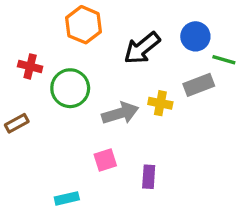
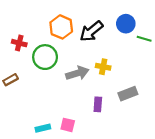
orange hexagon: (84, 25) -> (61, 27), moved
gray rectangle: (199, 85) -> (128, 94), moved
pink square: (105, 160) -> (68, 125), moved, turned 32
purple rectangle: (149, 177) -> (98, 104), moved

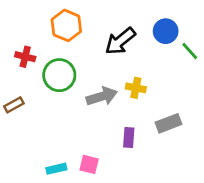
orange hexagon: (61, 27) -> (66, 25), moved
green line: (144, 39) -> (190, 51), turned 32

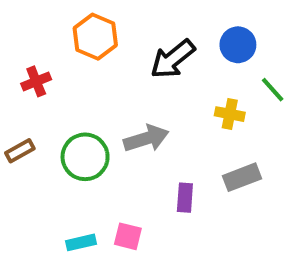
green line: (190, 51) -> (273, 90), moved
red cross: (25, 57) -> (36, 81), turned -36
green circle: (59, 75) -> (85, 157), moved
yellow cross: (136, 88) -> (230, 114), moved

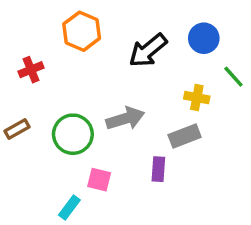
gray rectangle: (242, 177) -> (185, 136), moved
pink square: (128, 236) -> (99, 180), moved
cyan rectangle: (81, 242) -> (69, 208), turned -40

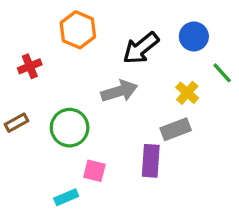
yellow cross: (197, 98) -> (187, 93), turned 30
gray arrow: (125, 119) -> (119, 91), moved
purple rectangle: (158, 169) -> (151, 161), size x1.4
cyan rectangle: (69, 208) -> (66, 197), turned 30

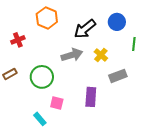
green line: (222, 73) -> (134, 44), turned 48
yellow cross: (187, 93) -> (101, 55), moved
gray rectangle: (176, 129) -> (118, 76), moved
cyan rectangle: (66, 197) -> (40, 119), turned 72

